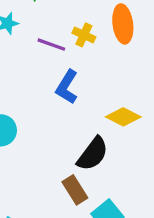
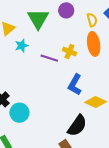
blue L-shape: (67, 87) -> (75, 85), moved

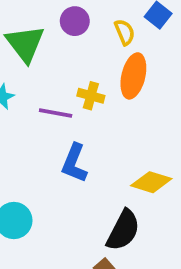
orange ellipse: (94, 44) -> (133, 76), turned 30
blue L-shape: (75, 85) -> (74, 163), moved

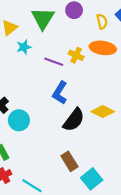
orange ellipse: (133, 76) -> (103, 48), turned 75
black semicircle: (123, 230) -> (74, 120), moved

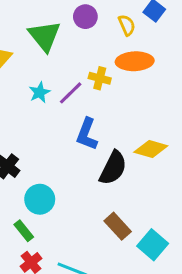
cyan star: (24, 47) -> (40, 92), moved
purple line: (54, 62) -> (71, 93), turned -54
cyan circle: (19, 120) -> (40, 199), moved

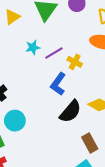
yellow cross: (100, 78) -> (75, 62), moved
brown rectangle: (118, 226) -> (90, 143), moved

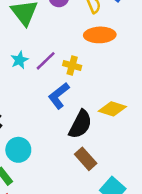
blue L-shape: (58, 84) -> (59, 96), turned 30
brown rectangle: (90, 143) -> (86, 159), moved

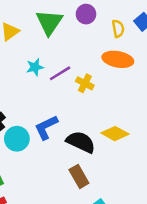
blue L-shape: (59, 96) -> (46, 127), moved
black semicircle: (80, 124) -> (81, 142), turned -104
cyan circle: (18, 150) -> (17, 139), moved

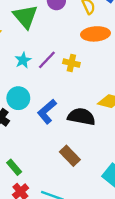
cyan circle: (17, 139) -> (18, 98), moved
brown rectangle: (79, 176) -> (70, 156), moved

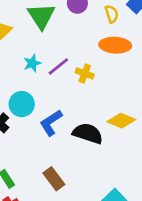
brown rectangle: (70, 156) -> (54, 179), moved

